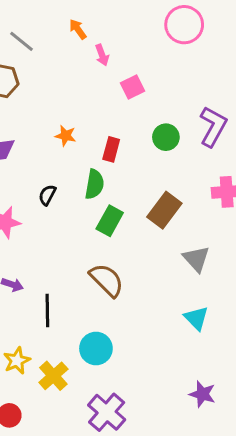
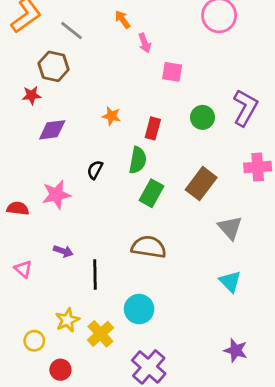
pink square: (132, 87) -> (172, 72), turned 35
brown semicircle: (107, 280) -> (149, 247), turned -36

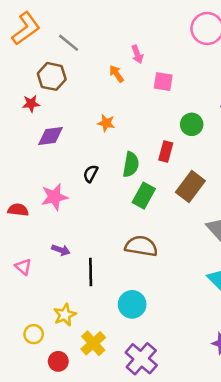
orange arrow: (123, 19) -> (117, 74), moved
red rectangle: (153, 128) -> (166, 152), moved
yellow cross: (100, 334) -> (93, 343), moved

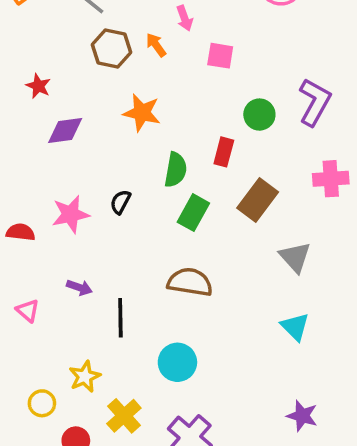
brown hexagon: (52, 76) -> (111, 49), moved
red star: (31, 104) -> (38, 86), turned 30
orange star: (106, 123) -> (142, 113), size x1.5
black semicircle: (91, 174) -> (120, 202), moved

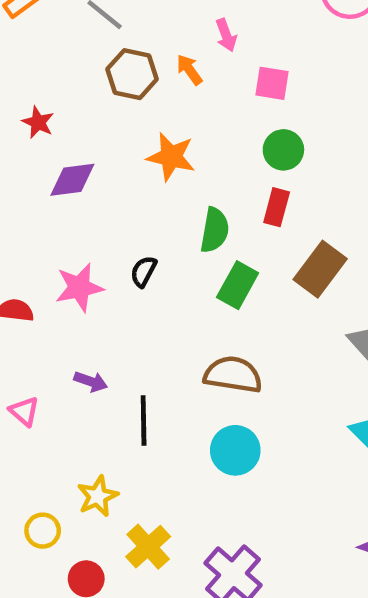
green circle: (259, 115) -> (283, 150), moved
cyan circle: (177, 362) -> (235, 450), moved

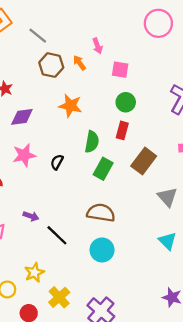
pink star: (79, 287) -> (24, 155), moved
black line: (144, 421) -> (57, 235), turned -45

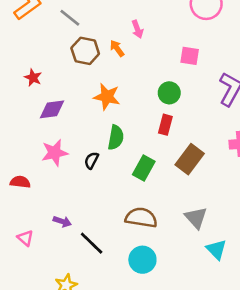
pink square: (120, 70) -> (190, 56), moved
green semicircle: (92, 142) -> (116, 137), moved
gray triangle: (167, 197) -> (196, 218), moved

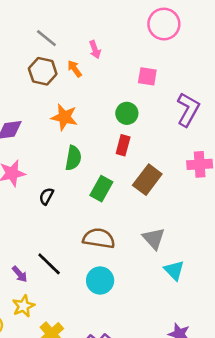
gray line: (70, 18) -> (46, 38), moved
black semicircle: (92, 160) -> (46, 196), moved
purple arrow: (62, 221) -> (20, 274), moved, turned 30

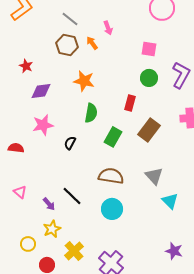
green circle: (127, 113) -> (149, 78), moved

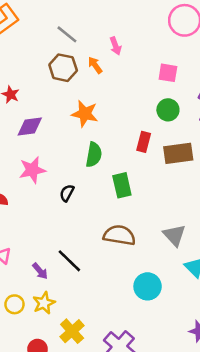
brown rectangle: (149, 130) -> (178, 153), moved, turned 45
green rectangle: (113, 137) -> (122, 185), turned -42
cyan circle: (112, 209) -> (148, 286), moved
yellow circle: (28, 244) -> (14, 304), moved

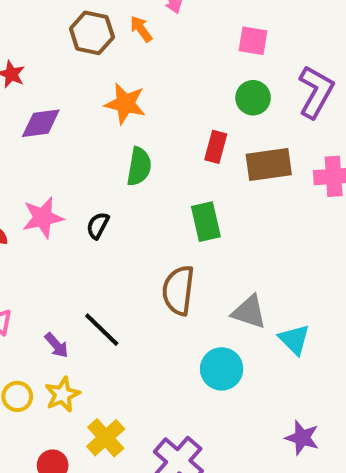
pink star: (32, 170) -> (43, 218), moved
green rectangle: (122, 185) -> (206, 222), moved
brown semicircle: (119, 235) -> (178, 290), turned -92
gray triangle: (174, 235) -> (249, 312), moved, turned -30

